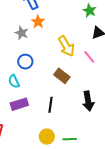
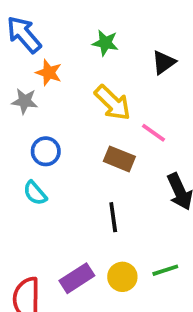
green star: (90, 11) -> (105, 43), moved
pink line: (89, 57) -> (154, 133), moved
purple rectangle: (19, 104) -> (77, 278), moved

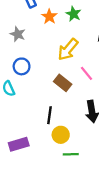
orange star: (49, 73) -> (49, 17), moved
yellow arrow: (113, 103) -> (68, 49), turned 70
yellow circle: (122, 277) -> (61, 135), moved

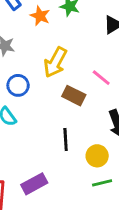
yellow arrow: (68, 49) -> (55, 62), moved
yellow circle: (61, 135) -> (97, 156), moved

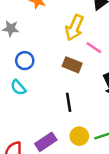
yellow arrow: (55, 62) -> (74, 28), moved
yellow circle: (97, 156) -> (79, 136), moved

